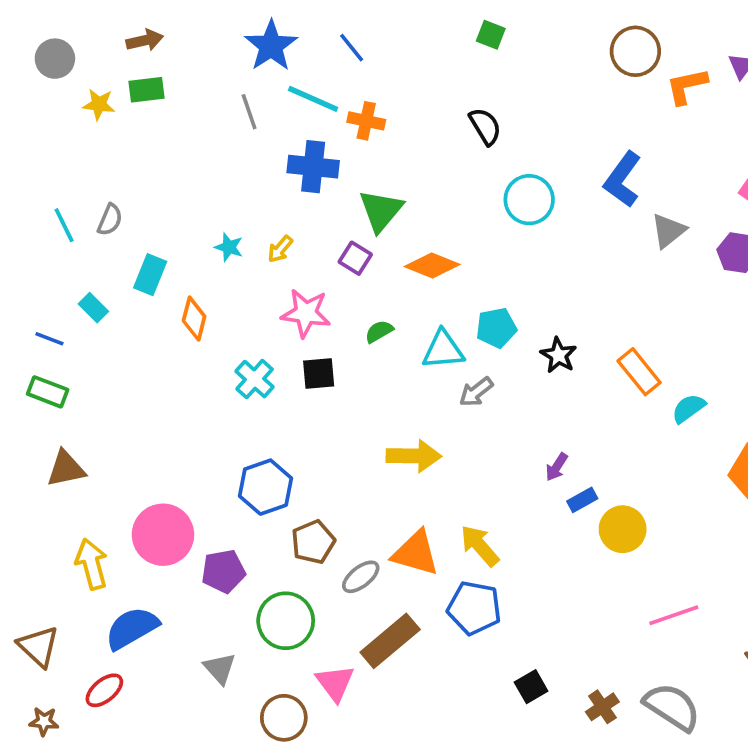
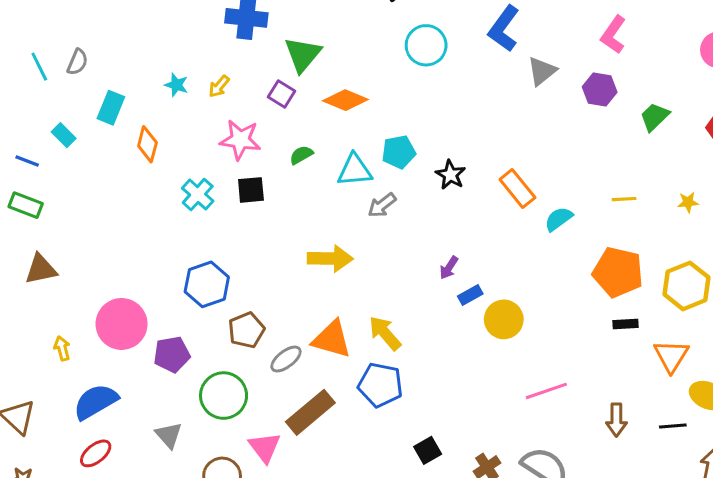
yellow arrow: (92, 564) -> (62, 348), size x0.6
red ellipse: (104, 690) -> (96, 453), moved

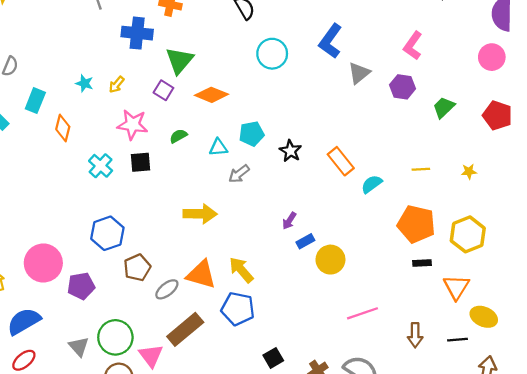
cyan triangle: (355, 170) -> (218, 147), size x0.7
green circle: (224, 396) -> (115, 337), moved

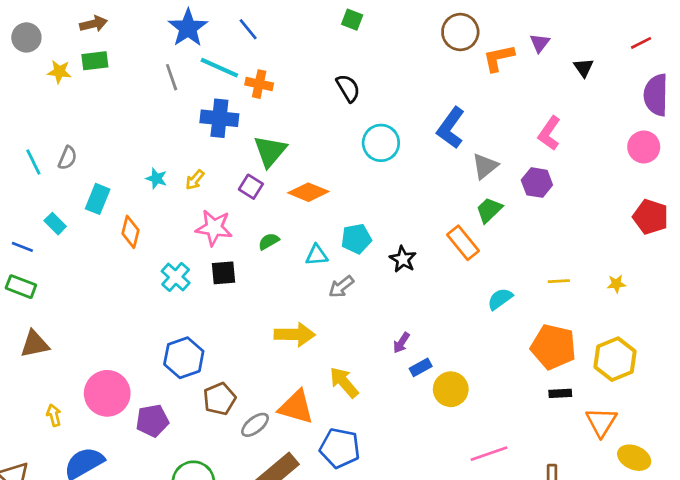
green trapezoid: (444, 107) -> (489, 210), moved
orange rectangle: (341, 161) -> (463, 243), moved
yellow arrow: (241, 270) -> (344, 382), moved

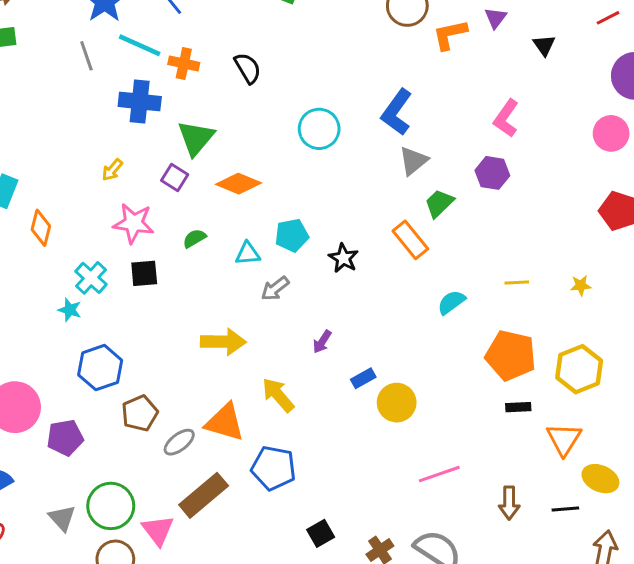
black semicircle: (348, 88) -> (248, 68), moved
gray triangle: (485, 166) -> (413, 161), moved
cyan star: (156, 178) -> (70, 310), moved
purple arrow: (401, 343) -> (322, 342), moved

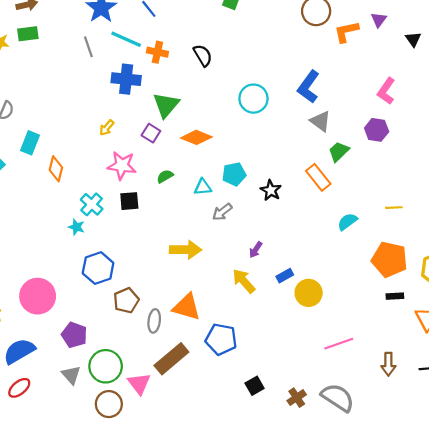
gray triangle: (413, 161) -> (320, 121), turned -45
yellow arrow: (278, 395) -> (244, 281), moved
purple pentagon: (65, 438) -> (74, 335), moved, turned 30
gray ellipse: (179, 442) -> (154, 321), turned -45

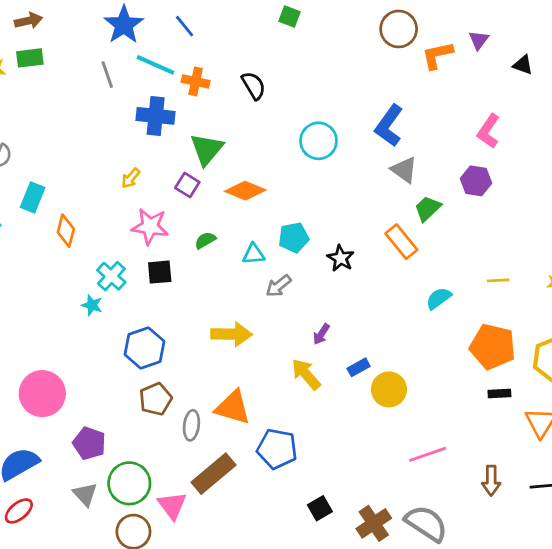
black triangle: (413, 39) -> (523, 65), turned -35
blue hexagon: (98, 268) -> (144, 348), moved
brown cross: (297, 398) -> (374, 523), size x1.4

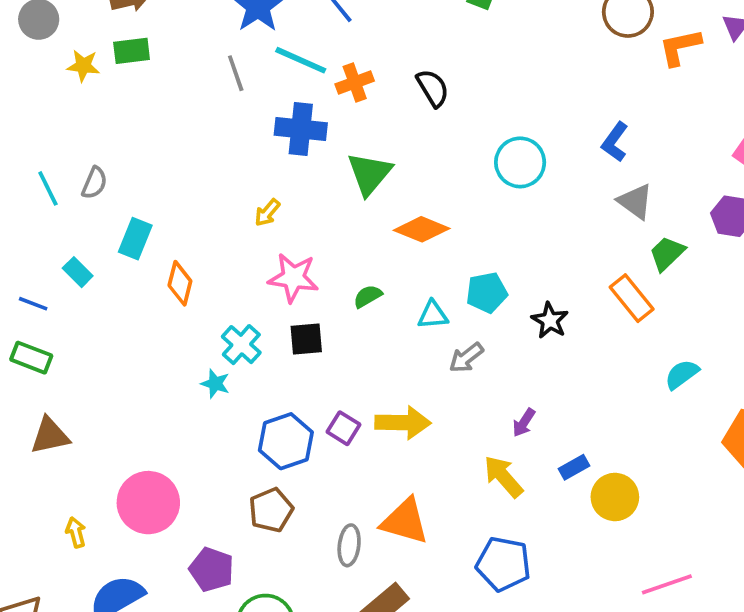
orange cross: (196, 81) -> (355, 82), turned -32
blue L-shape: (389, 126) -> (615, 142), size x0.7
purple square: (187, 185) -> (344, 428), moved
brown pentagon: (156, 399) -> (271, 510), moved
blue pentagon: (277, 449) -> (503, 564), moved

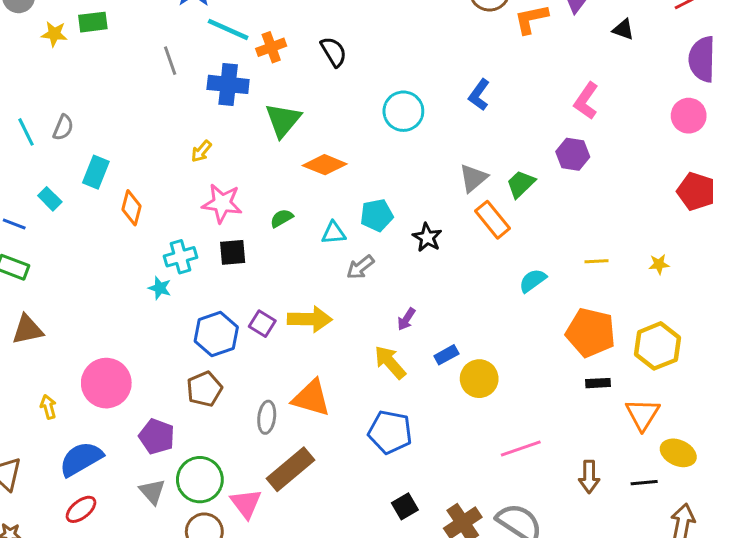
gray line: (236, 73) -> (170, 61), moved
gray triangle: (635, 201) -> (473, 178), moved, turned 44
cyan cross: (241, 345) -> (181, 257), turned 32

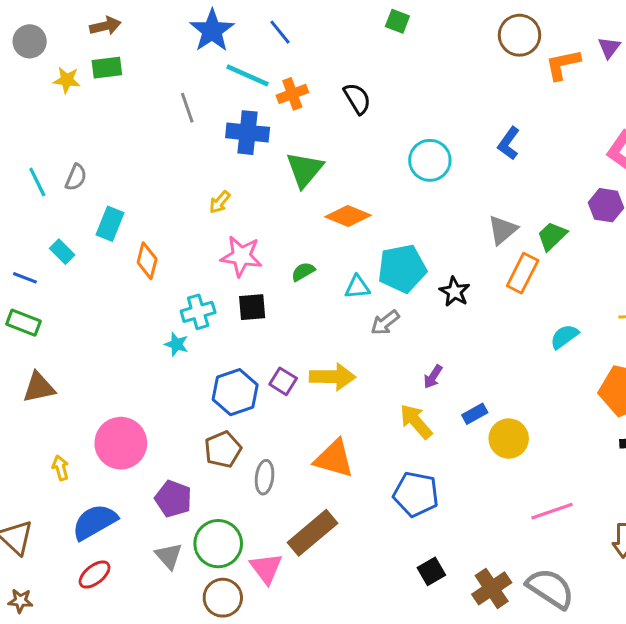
cyan pentagon: (377, 215) -> (402, 269), size x1.4
orange rectangle: (493, 220) -> (523, 273), turned 66
gray ellipse: (267, 417) -> (265, 477), moved

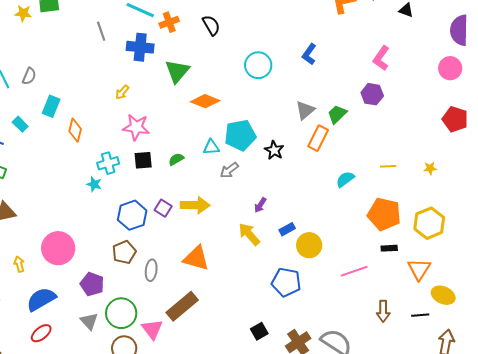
green semicircle: (303, 272) -> (176, 159), moved
blue pentagon: (416, 494) -> (286, 282), moved
pink line: (552, 511) -> (354, 271), moved

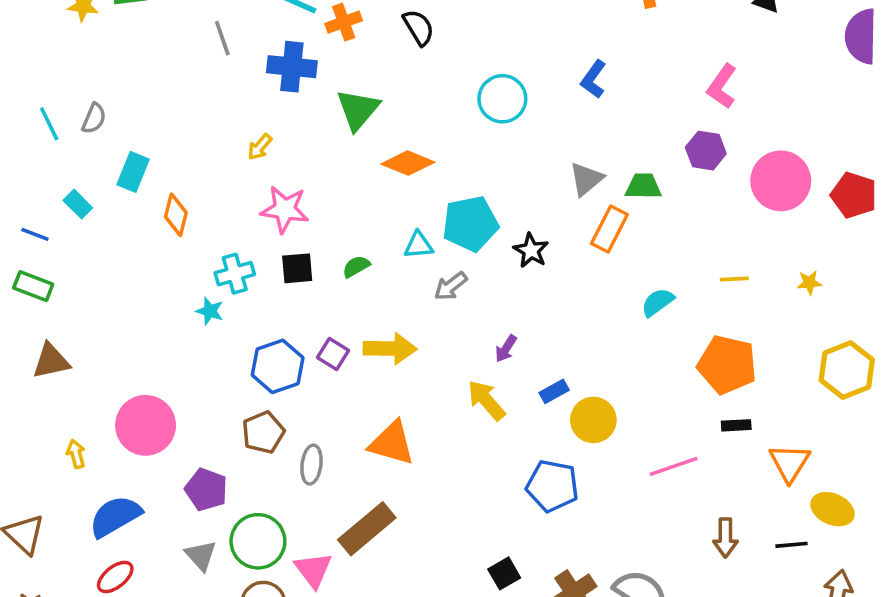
pink circle: (450, 68) -> (781, 181), moved, size x1.4
green trapezoid: (337, 114) -> (643, 186), turned 45
yellow hexagon: (429, 223) -> (847, 370), moved

